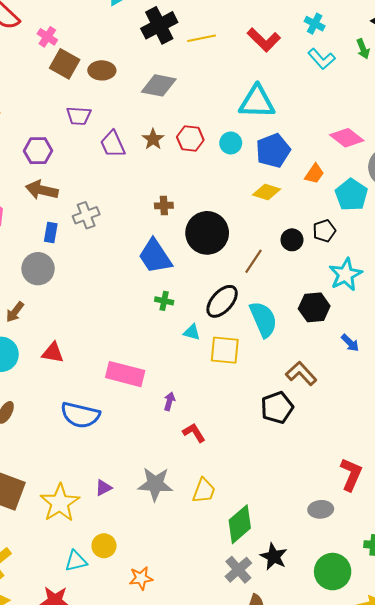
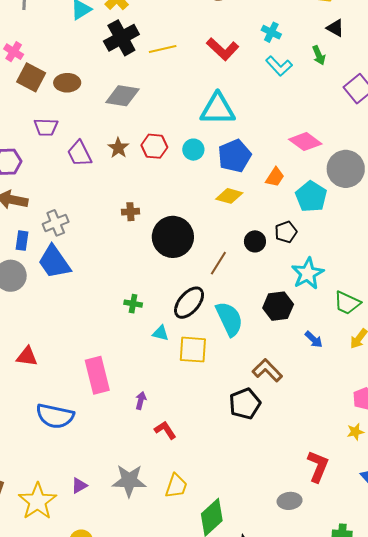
blue trapezoid: (155, 256) -> (54, 262), moved
pink rectangle: (125, 374) -> (97, 375), turned 63

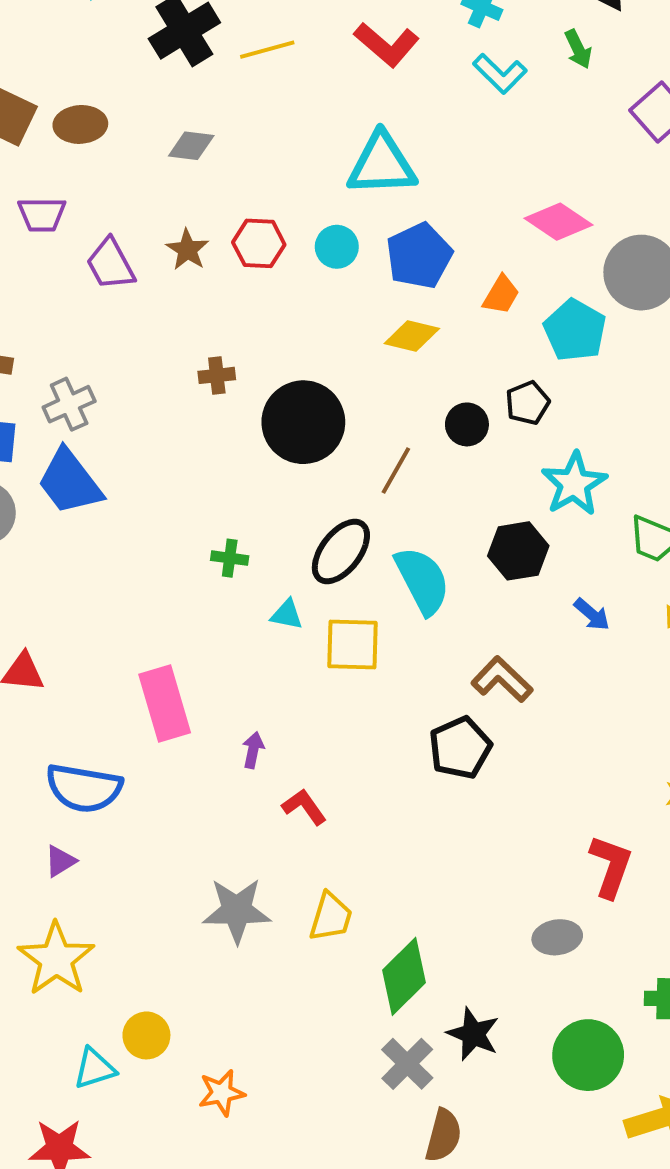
gray diamond: (122, 96) -> (191, 146), size x0.7
purple triangle: (79, 486) -> (60, 861), moved

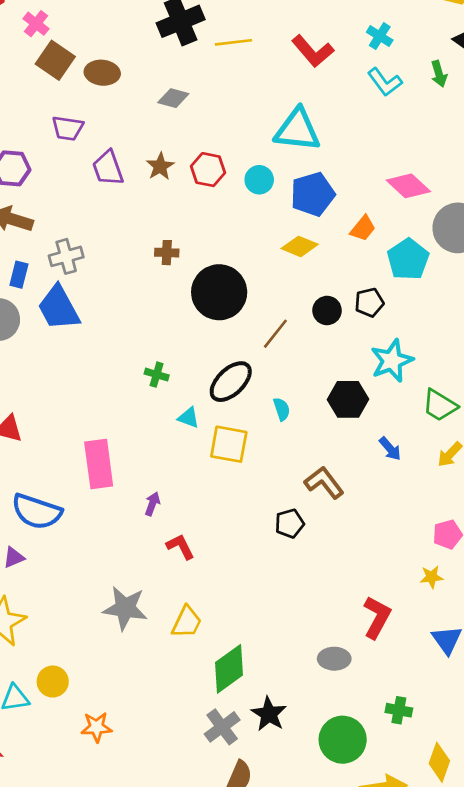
cyan semicircle: (422, 581) -> (282, 409), size x0.5
black pentagon: (460, 748) -> (290, 523), size x0.7

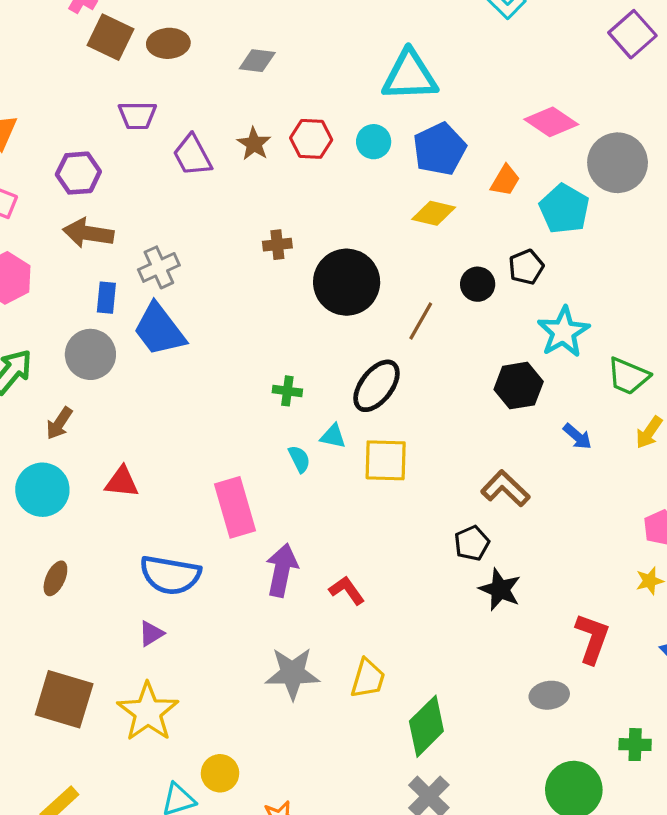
cyan semicircle: (282, 409) -> (299, 459), moved
purple arrow: (152, 504) -> (282, 570), moved, size x1.8
black star: (269, 714) -> (500, 589), moved

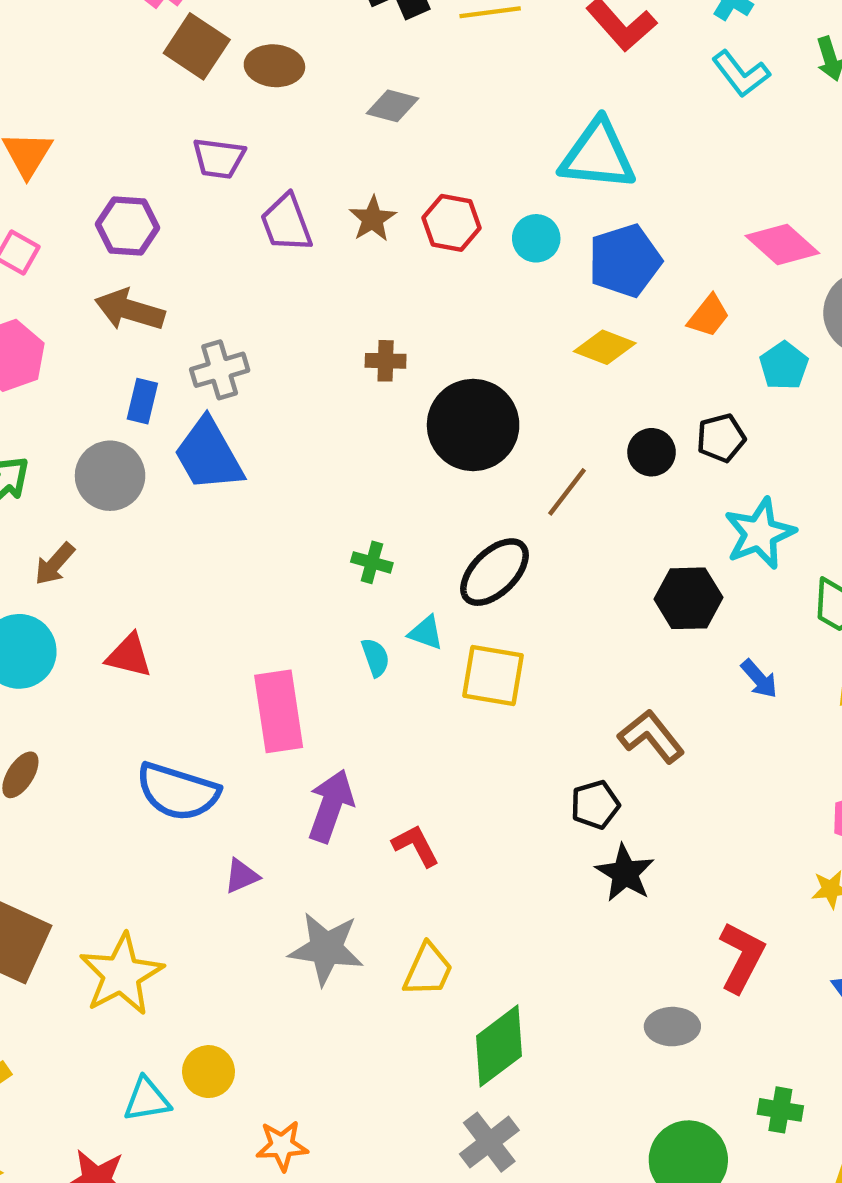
cyan pentagon: (564, 209) -> (784, 366), size x0.7
purple triangle: (151, 634) -> (242, 876), moved

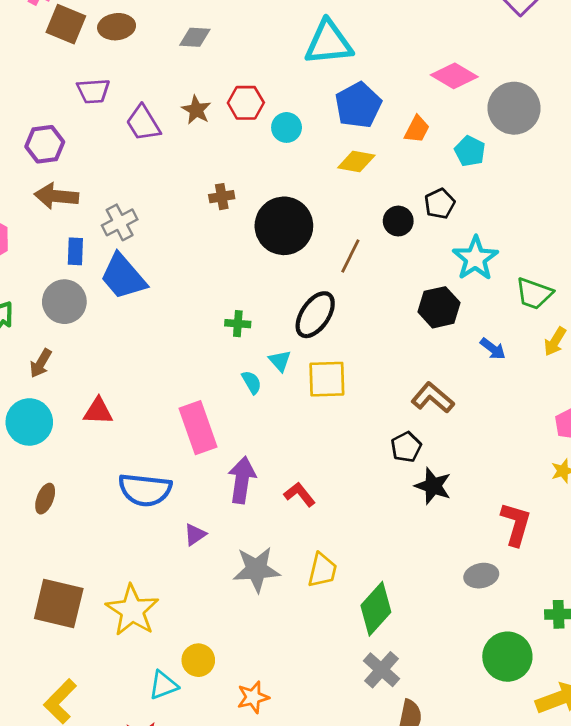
cyan circle: (536, 238) -> (287, 127), moved
cyan triangle: (426, 633) -> (280, 361), turned 40

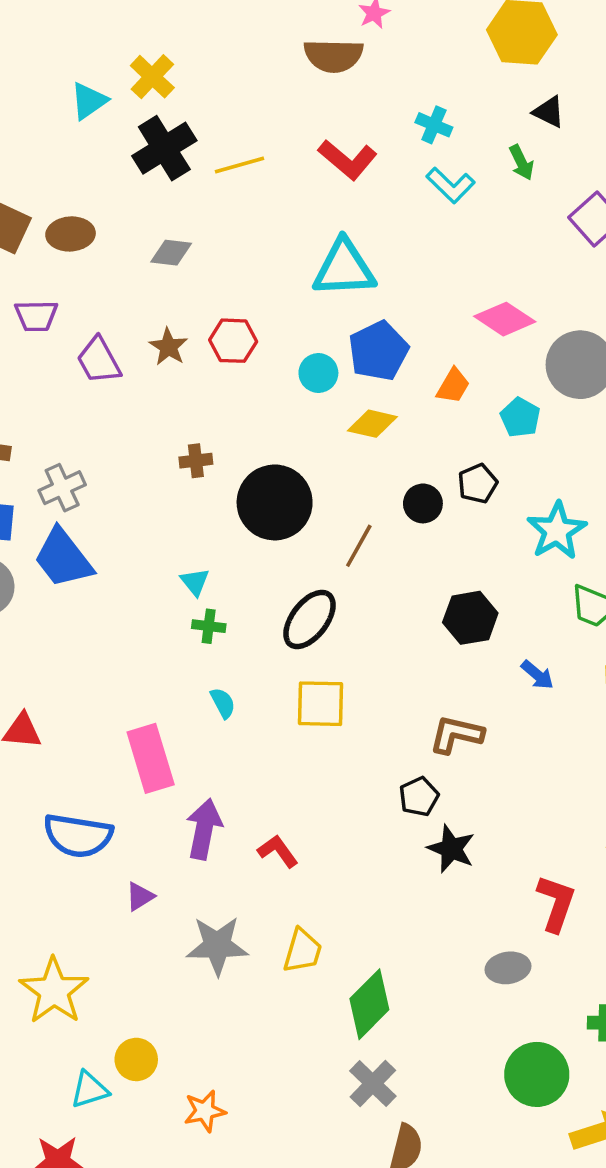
cyan circle: (287, 127) -> (318, 373), moved
cyan star: (475, 258) -> (557, 531), moved
cyan triangle: (280, 361) -> (195, 582), moved
brown L-shape: (433, 398) -> (456, 734), turned -30

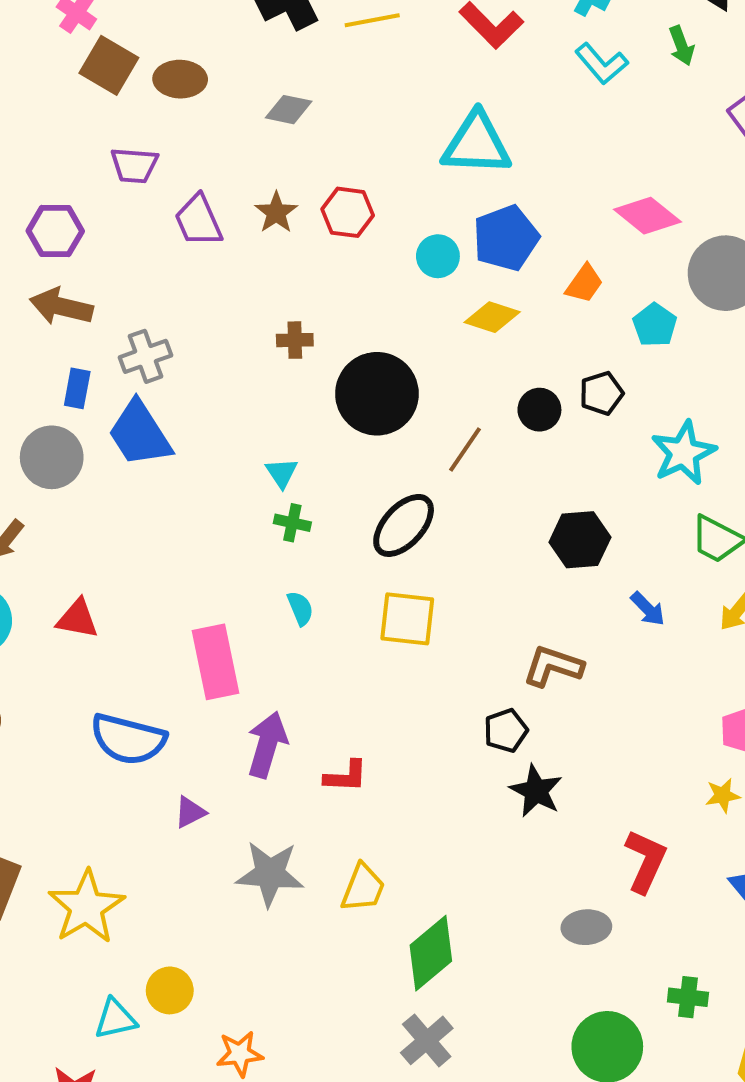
red L-shape: (278, 851) -> (346, 776), turned 123

